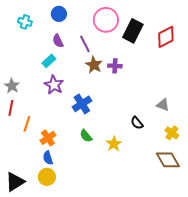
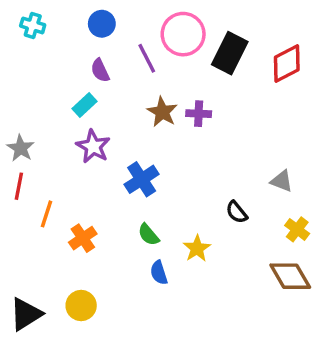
cyan cross: (25, 22) -> (33, 25), moved
purple line: (85, 44) -> (147, 58), moved
blue semicircle: (48, 158) -> (159, 273), moved

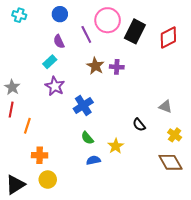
orange cross: (83, 238) -> (40, 155), moved, turned 35
blue semicircle: (159, 273) -> (93, 160), turned 96

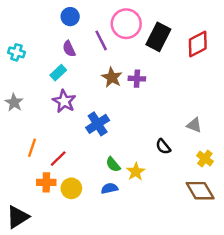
cyan cross: (19, 15) -> (16, 52), moved
red line: (11, 110) -> (58, 159), moved, turned 35
green semicircle: (87, 138) -> (113, 164), moved
yellow circle: (48, 180) -> (71, 188), moved

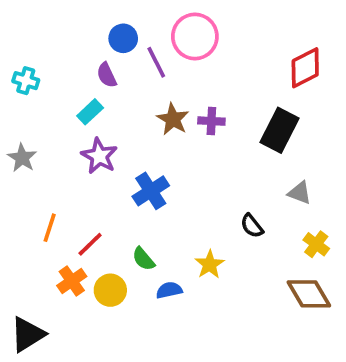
blue circle: (70, 17) -> (123, 38), moved
black rectangle: (158, 37) -> (279, 130), moved
green semicircle: (113, 164) -> (143, 259), moved
orange cross: (46, 182) -> (72, 281), turned -36

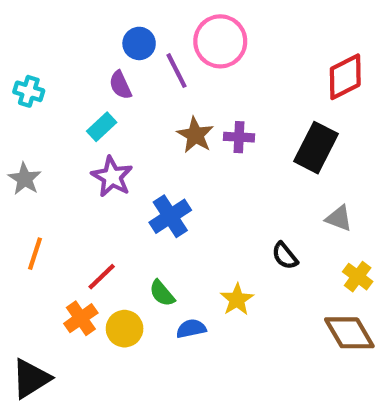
orange line: (50, 228) -> (35, 254), moved

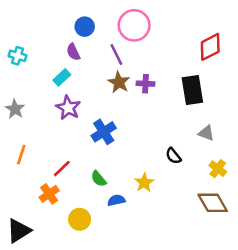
purple line: (177, 71) -> (116, 55), moved
black rectangle: (316, 148) -> (192, 90), turned -36
yellow circle: (125, 329) -> (80, 219), moved

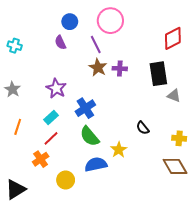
cyan rectangle: (62, 77) -> (51, 117), moved
gray triangle: (206, 133) -> (174, 96), moved
yellow cross: (218, 169) -> (179, 138), turned -32
green semicircle: (99, 179) -> (90, 136), moved, size x1.5
blue semicircle: (116, 200) -> (96, 164), size x1.5

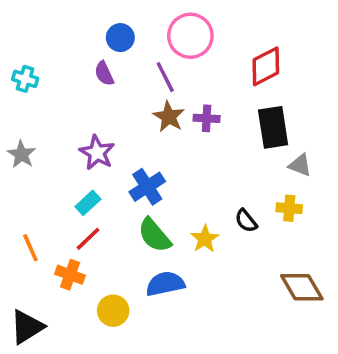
red diamond: (173, 38) -> (266, 66), moved
orange line: (18, 127) -> (30, 248), moved, turned -42
yellow cross: (179, 138) -> (289, 208), moved
yellow star: (119, 150) -> (205, 239), moved
orange cross: (41, 159) -> (70, 275), turned -35

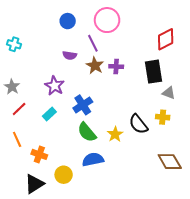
red diamond: (266, 66) -> (166, 39), moved
purple semicircle: (104, 73) -> (70, 55), moved, turned -56
black semicircle: (246, 221) -> (138, 124), size x1.5
red line: (88, 239) -> (19, 109), moved
black triangle: (27, 327) -> (34, 184), moved

